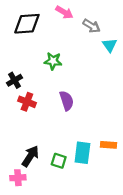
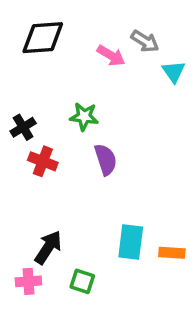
pink arrow: (64, 12) -> (111, 56), moved
green star: (53, 61) -> (84, 117), moved
orange rectangle: (109, 145) -> (172, 253), moved
green square: (59, 161) -> (82, 281), moved

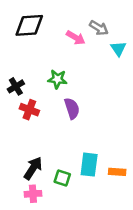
pink cross: (28, 281) -> (33, 194), moved
green square: (82, 281) -> (62, 178), moved

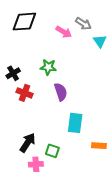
cyan rectangle: (89, 165) -> (75, 123), moved
pink cross: (33, 194) -> (36, 164), moved

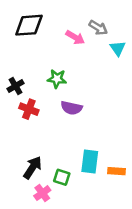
purple semicircle: (61, 92) -> (71, 108), turned 120
cyan rectangle: (75, 123) -> (90, 161), moved
pink cross: (36, 164) -> (42, 193), turned -32

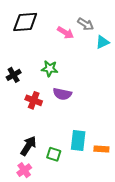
cyan triangle: (118, 48) -> (102, 42), turned 40
red cross: (29, 109) -> (34, 100), moved
pink cross: (42, 193) -> (24, 170), moved

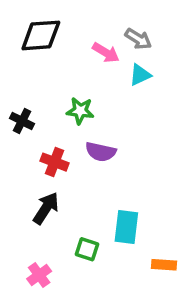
cyan triangle: (102, 42) -> (140, 75), moved
black cross: (14, 75) -> (22, 121), turned -32
black arrow: (28, 146) -> (46, 208), moved
orange rectangle: (101, 149) -> (164, 265), moved

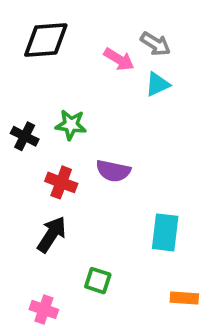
green star: (80, 111) -> (71, 125), moved
cyan rectangle: (126, 227) -> (165, 232), moved
pink cross: (39, 275) -> (44, 309), turned -35

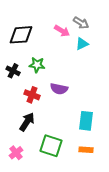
black diamond: (46, 40) -> (21, 35), moved
green square: (98, 281) -> (51, 146), size x1.6
orange rectangle: (184, 298) -> (86, 150), moved
pink cross: (44, 309) -> (16, 153), moved, turned 32

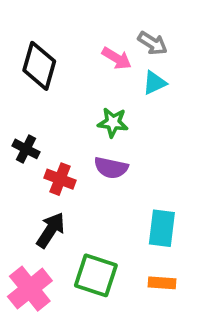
black diamond: (21, 35) -> (39, 66), turned -70
green star: (37, 65) -> (113, 122), moved
black cross: (13, 71) -> (26, 149), moved
pink cross: (16, 153) -> (30, 289), size x1.6

